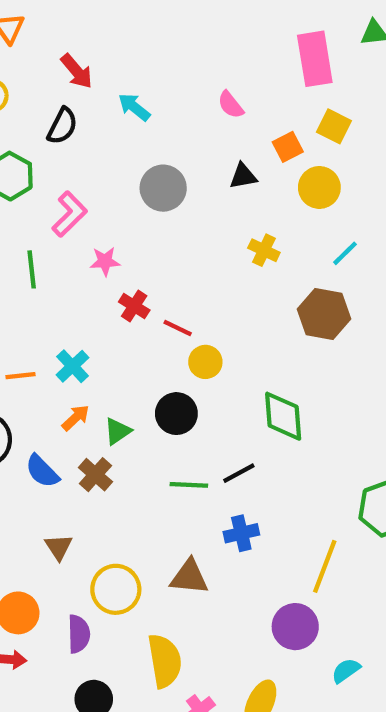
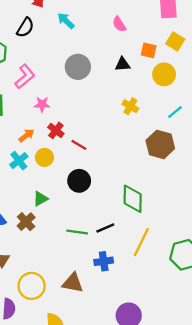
orange square: (288, 147) -> (149, 50), turned 35
yellow circle: (205, 362) -> (44, 157), moved
black circle: (176, 414) -> (79, 181), moved
orange arrow: (76, 418) -> (26, 135), moved
yellow line: (325, 566) -> (141, 242), moved

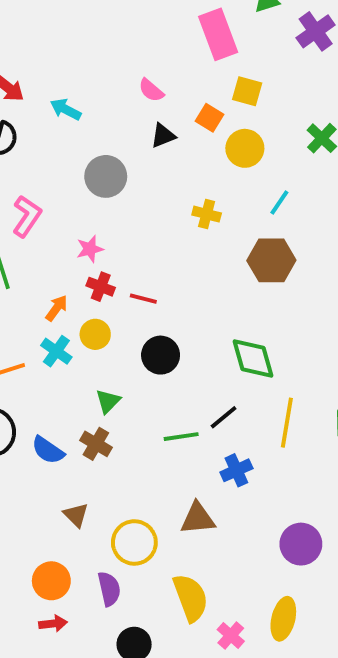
orange square: (149, 50) -> (210, 118), turned 35
black triangle: (123, 64) -> (163, 136), moved
pink star: (42, 104) -> (90, 249), moved

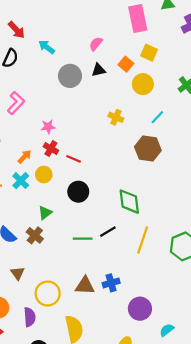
pink semicircle: (151, 90) -> (96, 44), turned 80
gray circle: (106, 176) -> (70, 76), moved
blue cross: (236, 470) -> (111, 283), moved

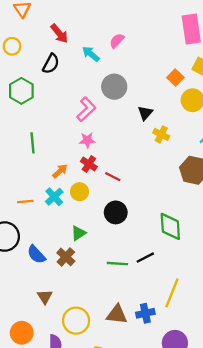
pink semicircle: (96, 44) -> (117, 41), moved
black triangle: (98, 70) -> (145, 113), moved, turned -40
pink L-shape: (16, 103) -> (86, 109), moved
yellow line: (143, 240) -> (172, 293), moved

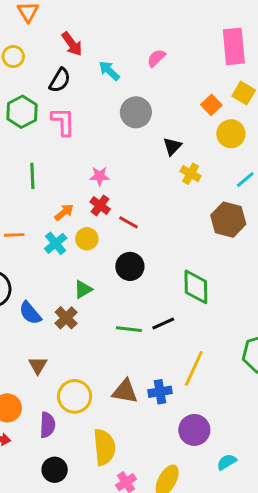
pink semicircle: (117, 41) -> (156, 58), moved
pink L-shape: (86, 109) -> (63, 122), moved, turned -50
orange line: (25, 201) -> (14, 235), moved

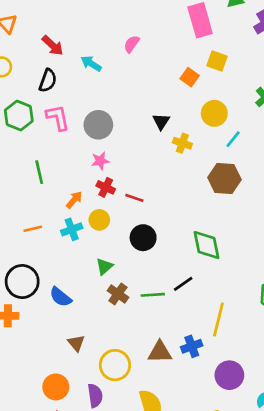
gray circle: (136, 112) -> (98, 125), moved
yellow circle: (231, 134) -> (214, 113), moved
cyan cross: (56, 243) -> (72, 229), turned 30
brown cross: (66, 318) -> (118, 294), moved

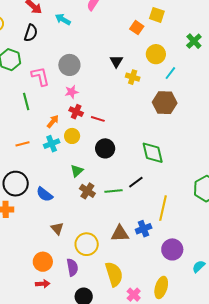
pink L-shape: (58, 118) -> (40, 76), moved

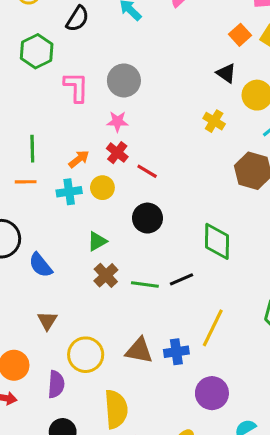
orange square: (137, 28) -> (240, 35), moved
black triangle: (116, 61) -> (226, 73), moved, turned -40
green line: (26, 101) -> (32, 149), moved

